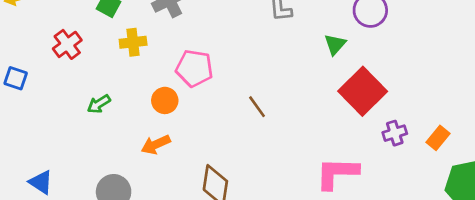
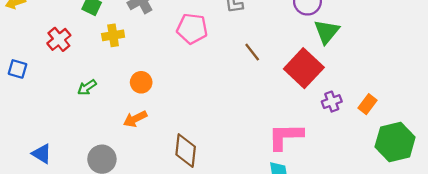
green triangle: (335, 44) -> (327, 32), moved, size x1.4
pink pentagon: (194, 68) -> (192, 29), moved
brown line: (257, 107) -> (252, 52), moved

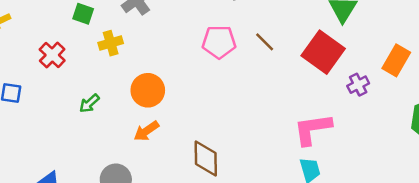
pink pentagon: (192, 29) -> (219, 42), moved
orange circle: (141, 82) -> (148, 90), size x1.4
orange rectangle: (367, 104) -> (396, 60), moved, size x1.4

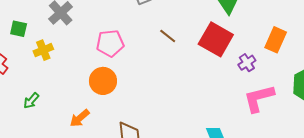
pink pentagon: (219, 42) -> (110, 43), moved
orange circle: (148, 90) -> (103, 81), moved
pink L-shape: (313, 129) -> (259, 98), moved

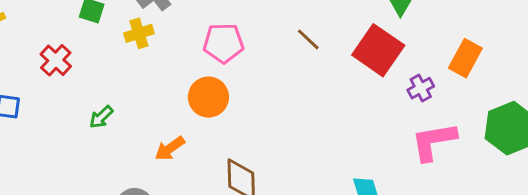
yellow cross: (43, 50) -> (139, 33), moved

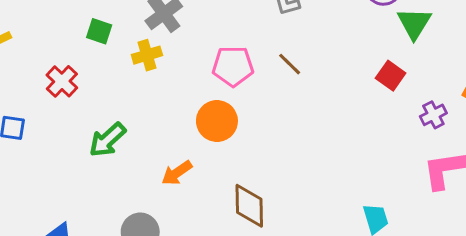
brown line: (308, 39) -> (290, 64), moved
red square: (378, 50) -> (391, 76), size x0.6
green arrow: (101, 117) -> (107, 140), size x1.5

